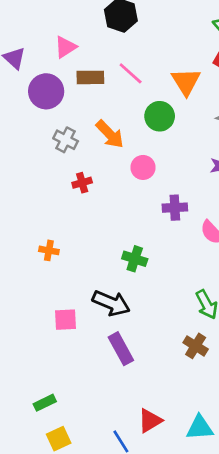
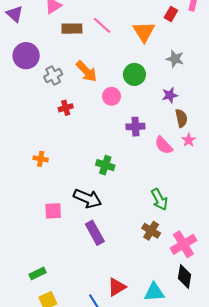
purple circle: (46, 91) -> (26, 56), moved
green circle: (160, 116) -> (134, 74), moved
gray cross: (66, 140) -> (53, 75), turned 36

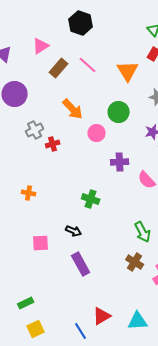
brown rectangle: (72, 29) -> (59, 68), turned -48
gray cross: (53, 75) -> (35, 130), moved
black arrow: (88, 198) -> (74, 231), size x0.6

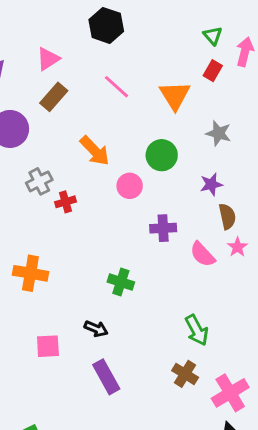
brown rectangle: (59, 68) -> (54, 97), moved
orange cross: (29, 193) -> (30, 273), size x1.6

